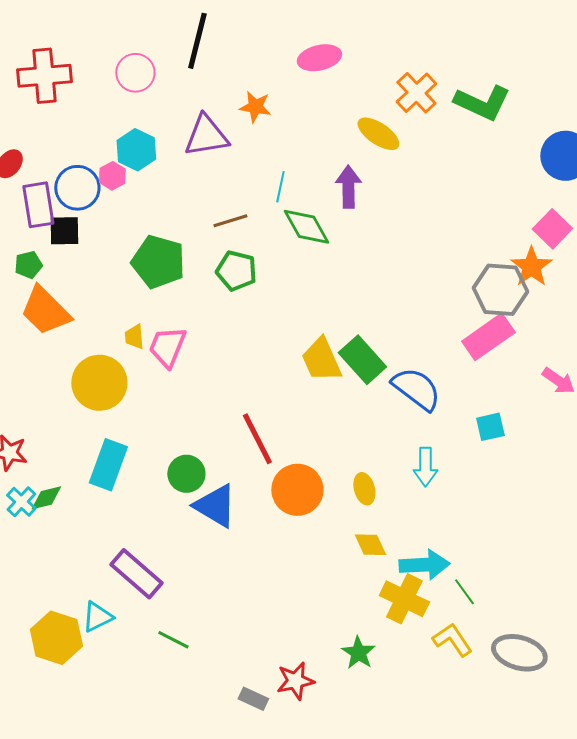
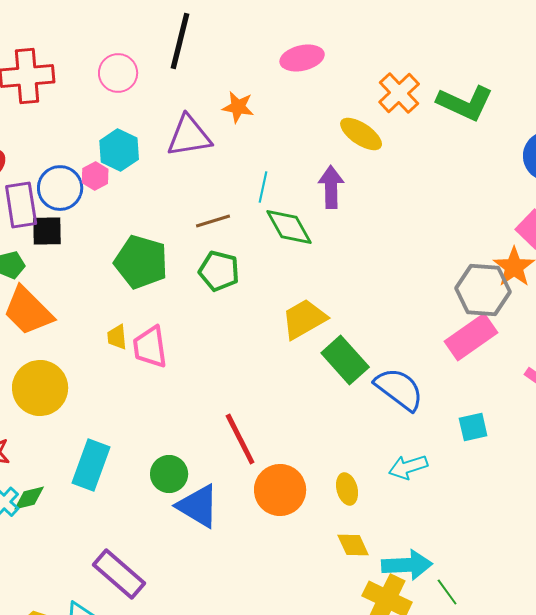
pink trapezoid: (167, 347) -> (150, 347), turned -30
yellow trapezoid: (321, 360) -> (304, 319), moved, turned 84
yellow circle: (99, 383) -> (40, 388), moved
cyan arrow: (425, 467) -> (408, 467), turned 72

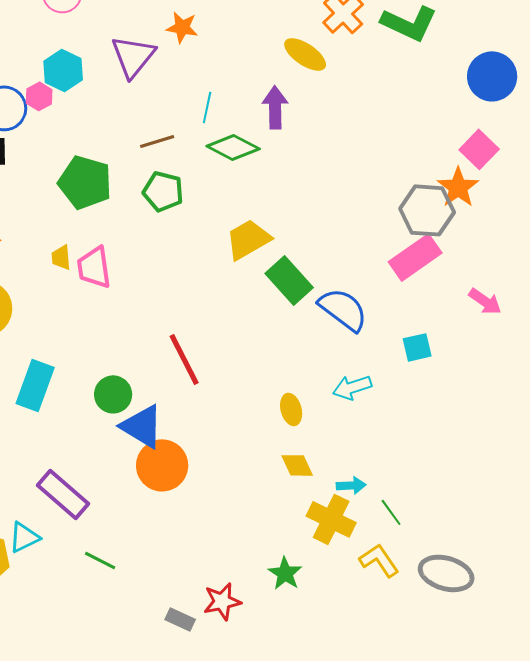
purple triangle: (189, 136) -> (133, 56), turned -42
green diamond: (289, 227) -> (233, 147), turned -33
orange circle: (280, 490) -> (162, 465), moved
cyan arrow: (407, 565) -> (351, 485), size x0.6

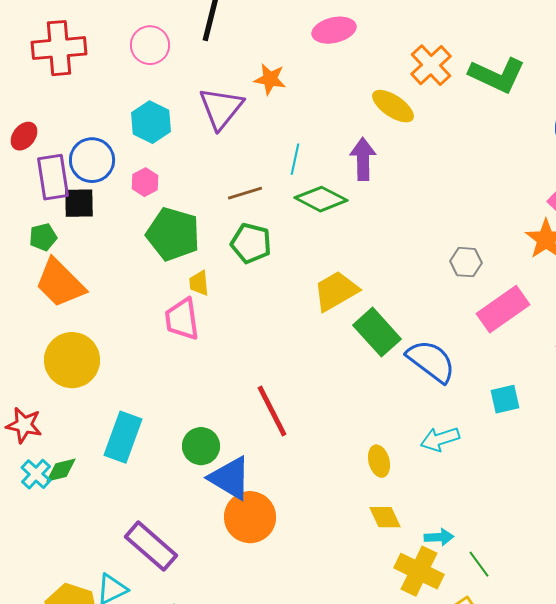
pink hexagon: (39, 96) -> (145, 182), moved
gray hexagon: (427, 210) -> (466, 262), moved, size x0.6
yellow trapezoid: (61, 257) -> (199, 283), moved

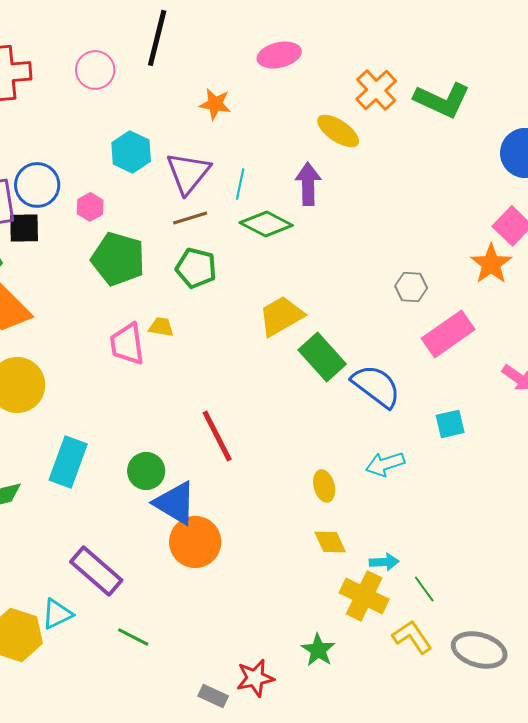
purple triangle: (221, 108) -> (188, 173), moved
cyan hexagon: (151, 122) -> (131, 152), moved
yellow trapezoid: (199, 283) -> (161, 327), moved, turned 104

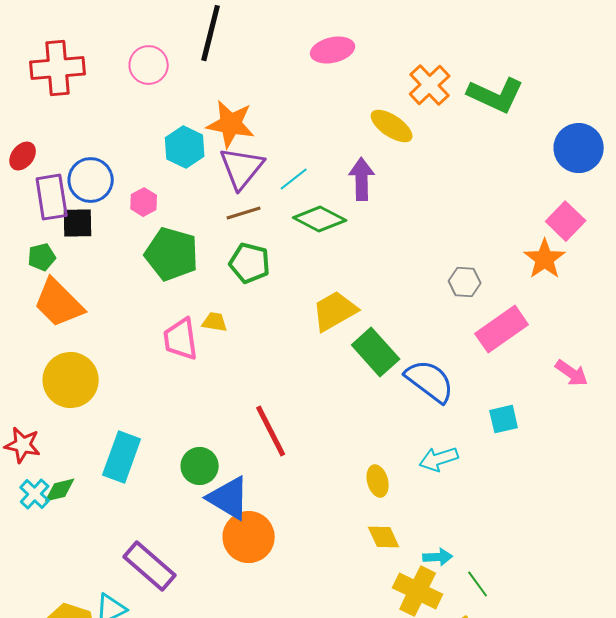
orange star: (215, 104) -> (231, 124), moved, size x1.5
cyan line: (240, 184) -> (294, 179), turned 40

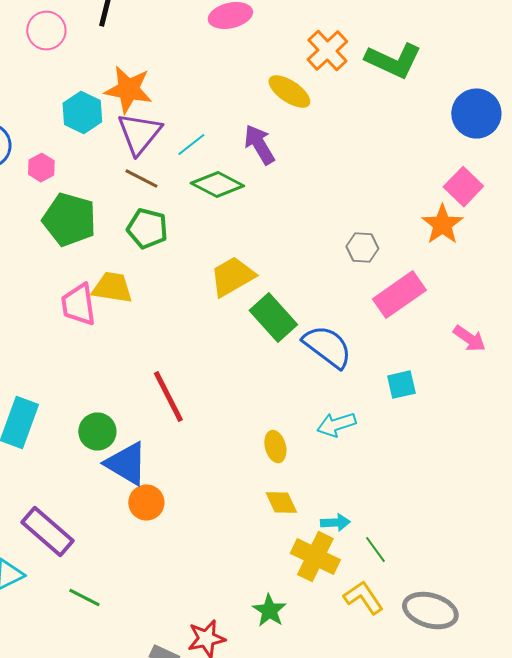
purple arrow: (362, 179) -> (259, 145), turned -30
brown line: (244, 213) -> (141, 179), turned 44
yellow trapezoid: (215, 322) -> (112, 288), size x1.6
orange circle: (249, 537) -> (146, 503), size x0.7

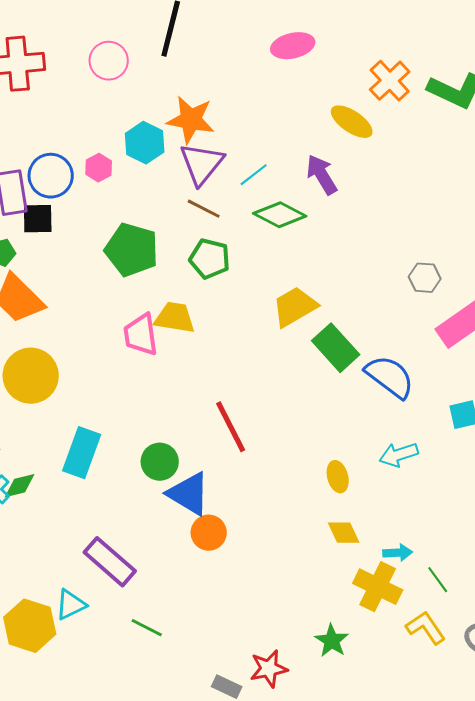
pink hexagon: (41, 168) -> (99, 168), moved

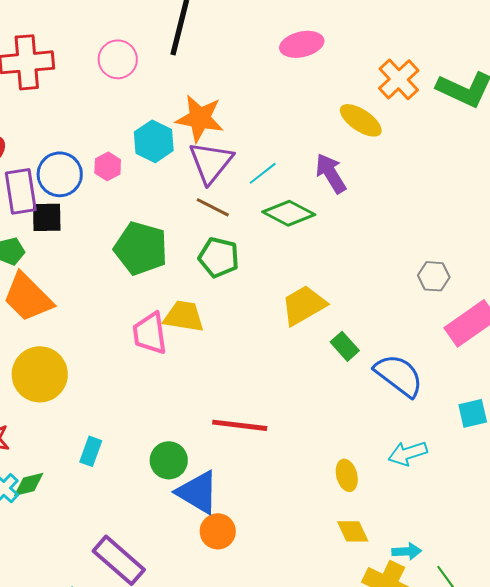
green rectangle: (336, 348) -> (345, 346), size x0.6
red line: (231, 427) -> (240, 425), turned -56
cyan rectangle: (82, 453) -> (91, 451), size x0.6

